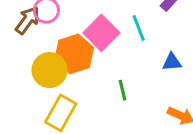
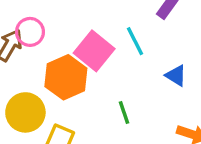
blue triangle: (172, 62) -> (176, 76), turned 42
yellow circle: (50, 70) -> (25, 112), moved

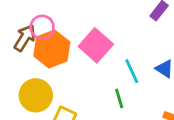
cyan line: (135, 41) -> (132, 71), moved
orange hexagon: (66, 77) -> (52, 49), moved

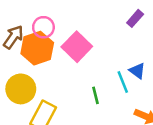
pink circle: (42, 27) -> (43, 27), moved
cyan line: (132, 71) -> (123, 82), moved

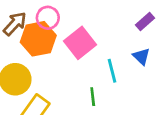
blue triangle: (137, 71) -> (141, 56), moved
cyan line: (123, 82) -> (112, 71), moved

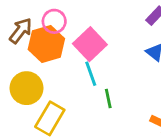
cyan line: (112, 71) -> (91, 74), moved

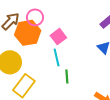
pink square: (90, 44) -> (58, 37), size x0.7

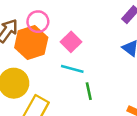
cyan line: (57, 57) -> (72, 69), turned -54

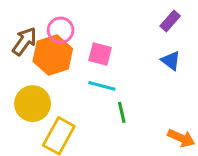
pink square: (71, 42) -> (100, 54), turned -30

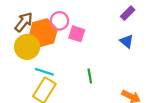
pink circle: (61, 30) -> (59, 21), moved
cyan line: (102, 86) -> (44, 72), moved
yellow circle: (33, 104) -> (27, 47), moved

